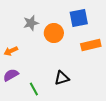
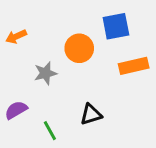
gray star: (31, 23) -> (45, 73), moved
orange arrow: (11, 51) -> (16, 37), moved

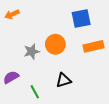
orange arrow: (16, 37) -> (12, 14), moved
orange circle: (79, 48) -> (55, 44), moved

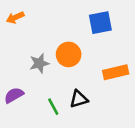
orange rectangle: (94, 46) -> (116, 72), moved
green line: (35, 92) -> (53, 107), moved

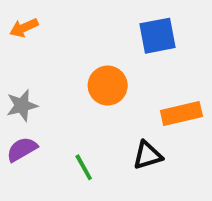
gray star: (39, 63) -> (22, 105), moved
black triangle: (79, 99) -> (148, 155), moved

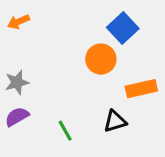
blue square: (157, 36) -> (123, 28), turned -32
orange circle: (108, 86) -> (101, 59), moved

